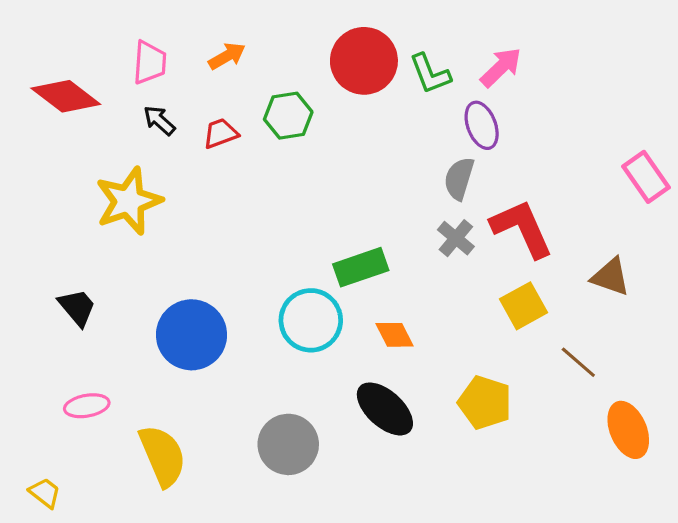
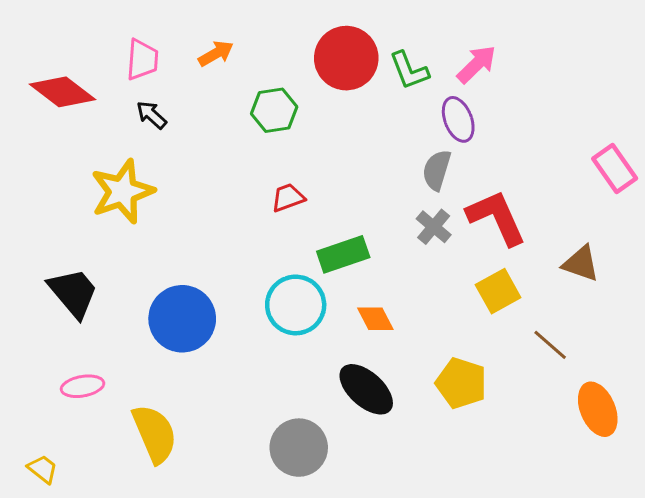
red trapezoid: (221, 133) -> (288, 198), moved
black trapezoid: (77, 307) -> (73, 293), size x1.4
gray circle: (288, 444) -> (299, 448), moved

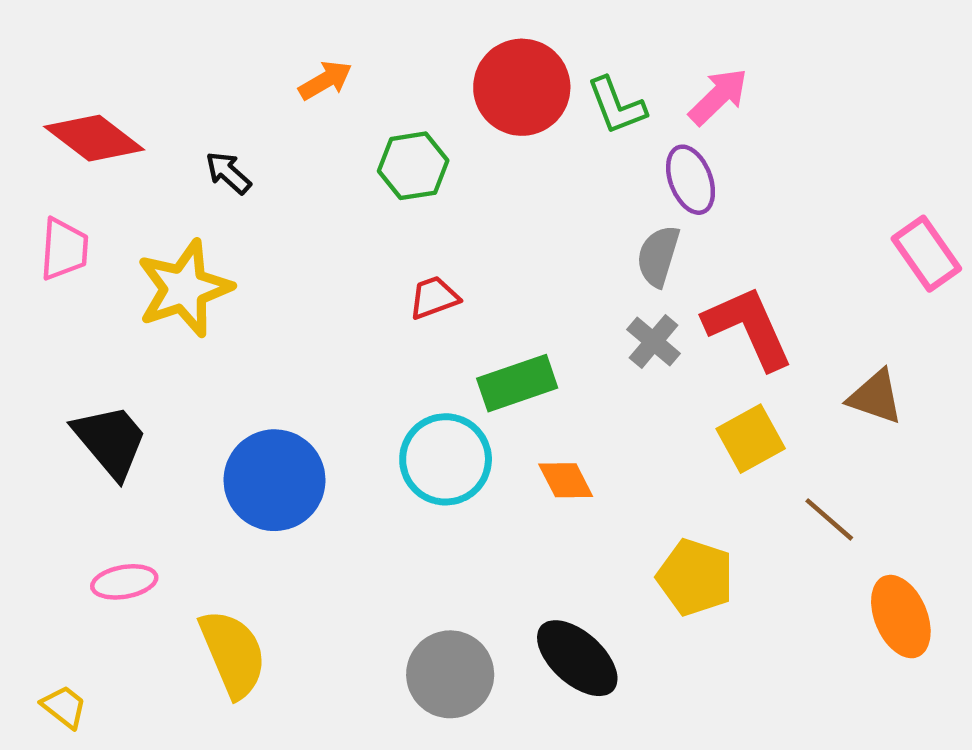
pink trapezoid: (142, 60) -> (64, 249), moved
black ellipse: (366, 389) -> (577, 658), moved

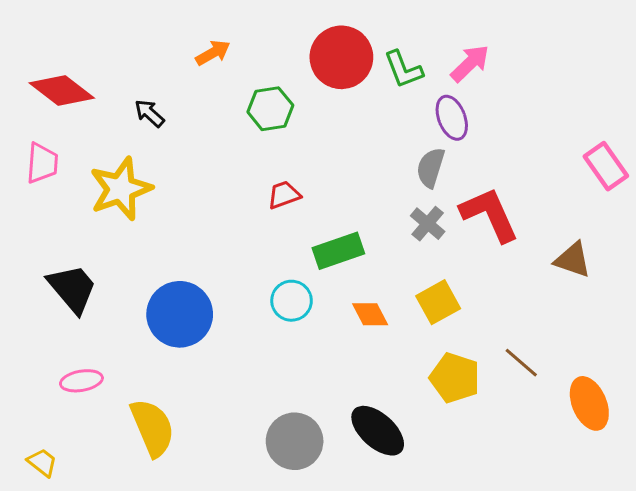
yellow square: (751, 439) -> (438, 302), moved
cyan circle: (446, 459) -> (292, 301), size x0.7
brown line: (829, 519) -> (521, 363), moved

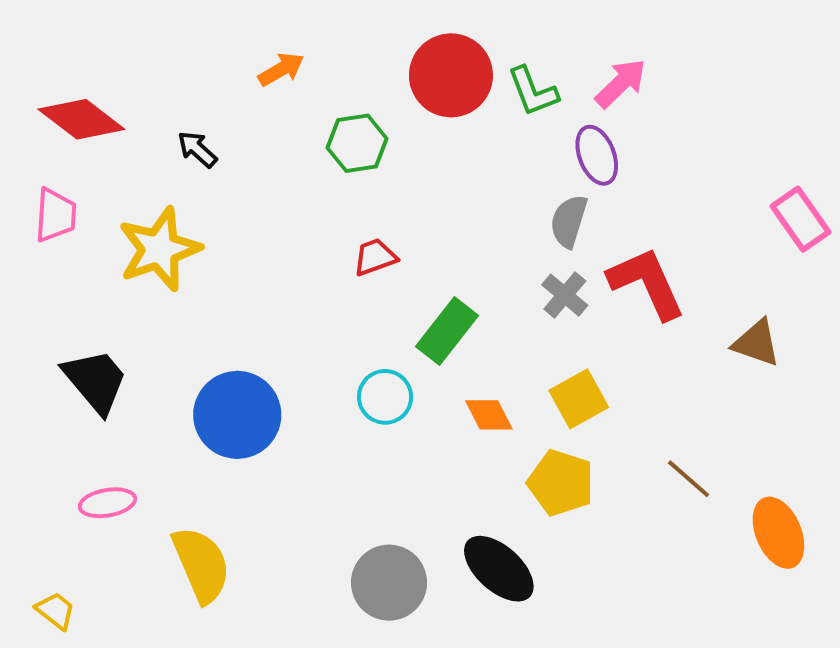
green rectangle: (338, 251) -> (447, 331), turned -33
yellow pentagon: (455, 378) -> (561, 483), moved

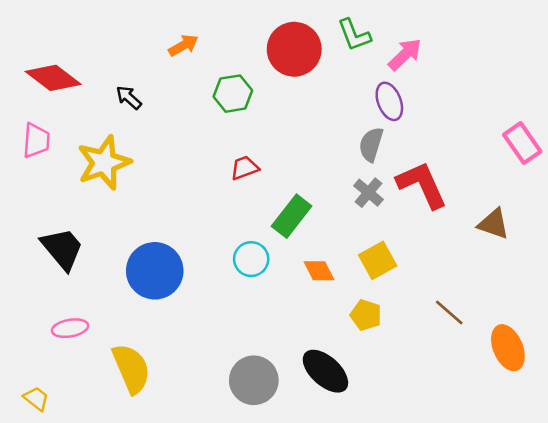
green L-shape: (533, 91) -> (354, 35), moved
yellow pentagon: (561, 483) -> (366, 315), size x0.7

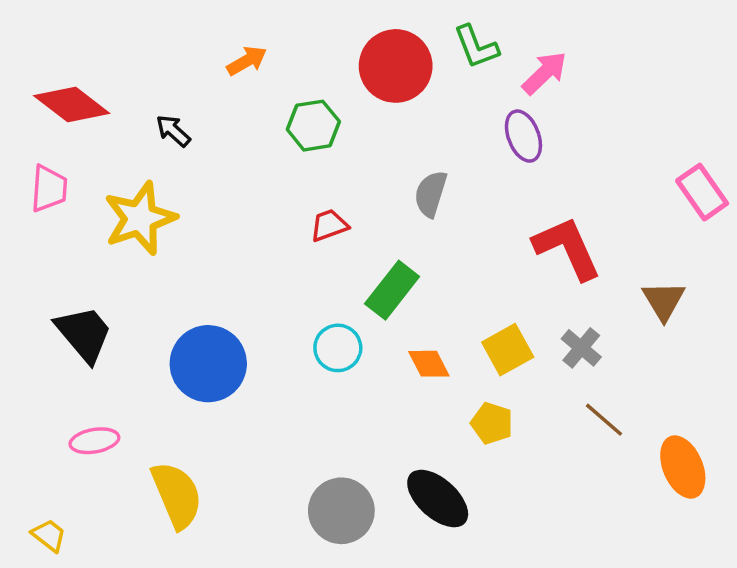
gray semicircle: (371, 144) -> (431, 194), moved
gray cross: (368, 193) -> (581, 348), moved
brown triangle: (494, 224) -> (664, 301), turned 40

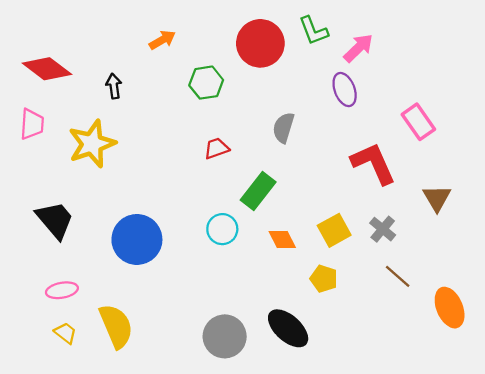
black arrow: (173, 131) -> (114, 86), turned 40
pink rectangle: (702, 192) -> (418, 122), moved
yellow trapezoid: (49, 535) -> (65, 333), moved

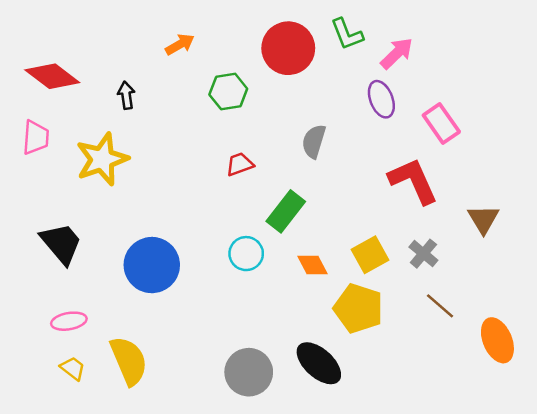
pink rectangle: (418, 122) -> (441, 123), moved
yellow pentagon: (324, 279) -> (358, 308), size x1.6

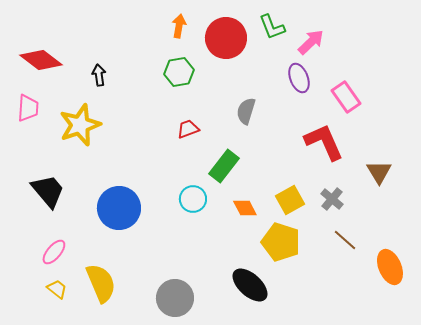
orange arrow: (180, 44) -> (179, 26), moved, turned -50
pink ellipse: (69, 321) -> (54, 252), turned -40
gray circle: (249, 372) -> (175, 298), moved

